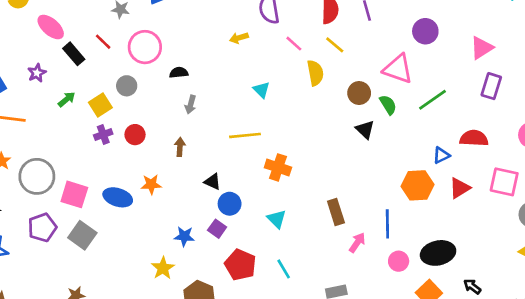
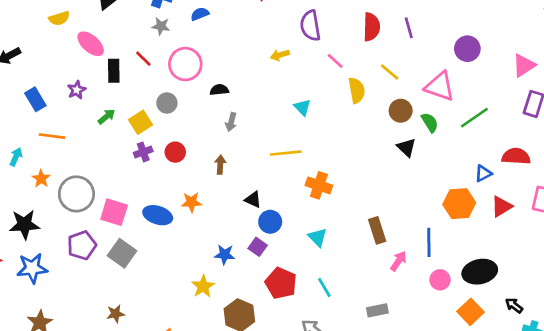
yellow line: (335, 45) -> (390, 72), moved
black rectangle: (74, 54) -> (114, 71), turned 40

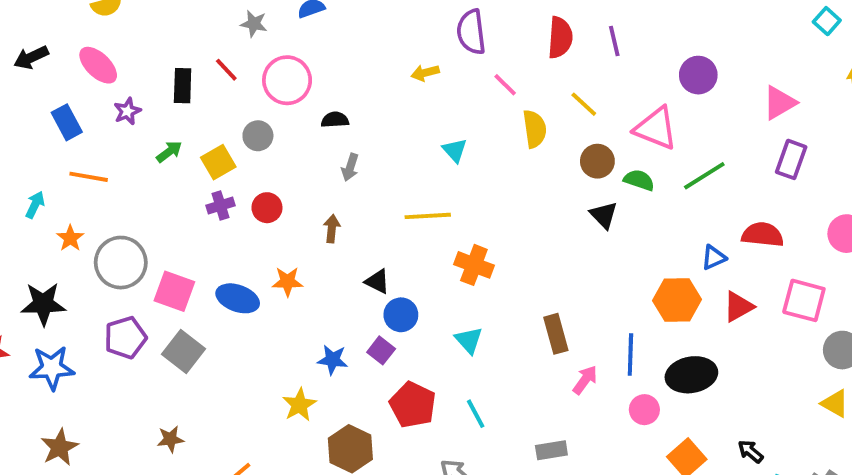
pink ellipse: (91, 44) -> (98, 65), moved
green semicircle: (430, 122) -> (639, 180), turned -42
black ellipse: (480, 272) -> (691, 375), moved

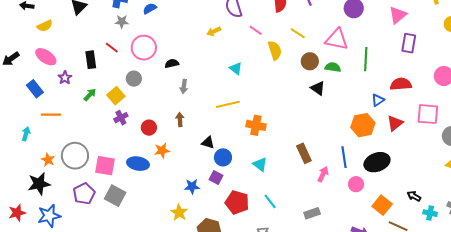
green line: (704, 176) -> (366, 59), turned -45
red circle: (267, 208) -> (149, 128), moved
orange star: (70, 238) -> (48, 160), moved

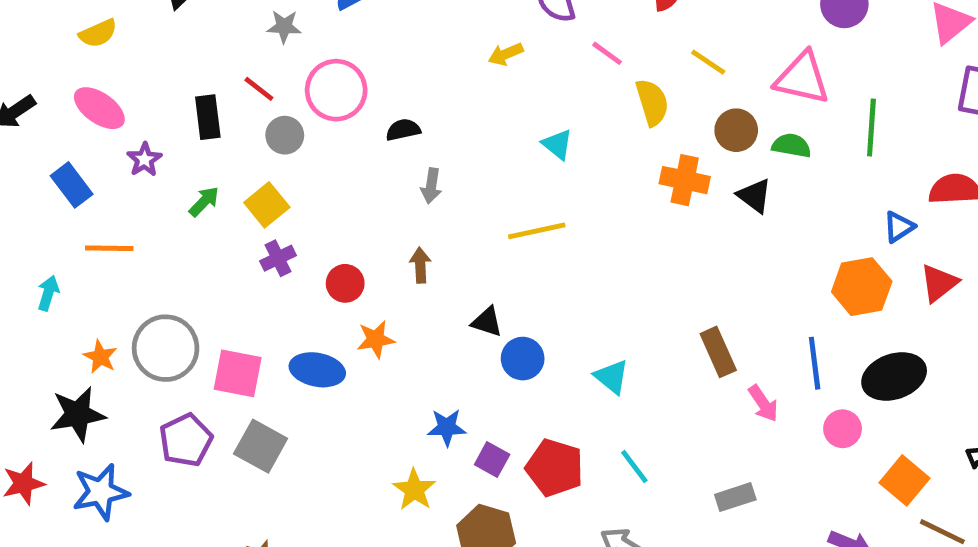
gray circle: (134, 79) -> (285, 135), moved
orange cross: (256, 125) -> (685, 180), moved
pink arrow: (323, 174) -> (763, 403), turned 119
purple square: (216, 177) -> (492, 459), moved

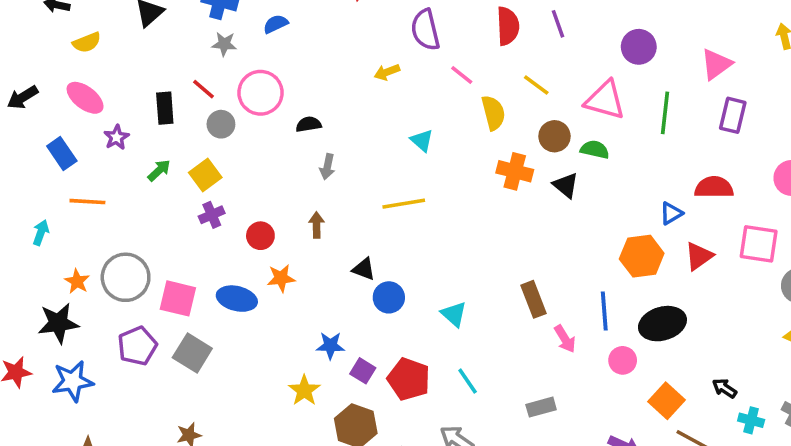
green line: (871, 127) -> (665, 113), moved

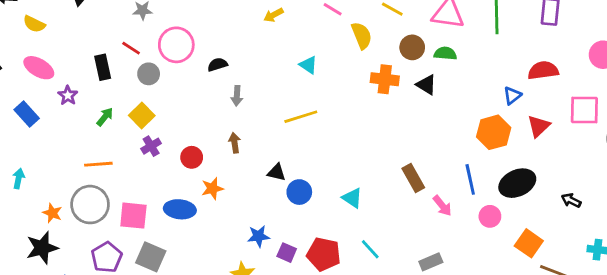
yellow semicircle: (87, 42) -> (34, 24), turned 55
orange line: (87, 202) -> (98, 164), moved
black arrow: (725, 388) -> (571, 200), moved

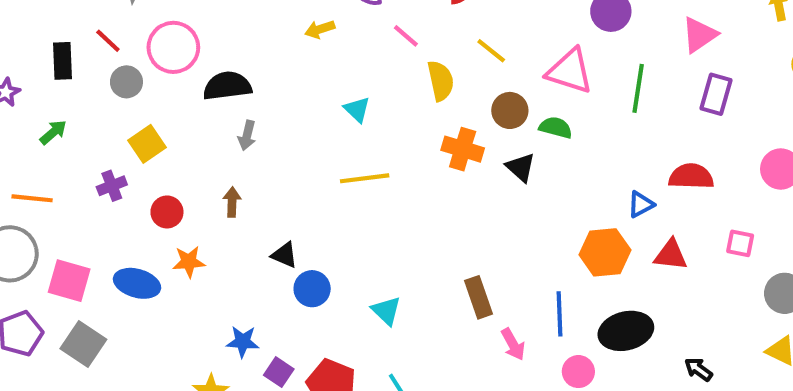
black semicircle: (217, 65) -> (227, 86), size x1.6
pink square: (584, 110) -> (740, 243), size x0.6
yellow square: (142, 116) -> (147, 144), moved
yellow line: (301, 117) -> (365, 178), moved
red triangle: (539, 126) -> (671, 255), turned 40

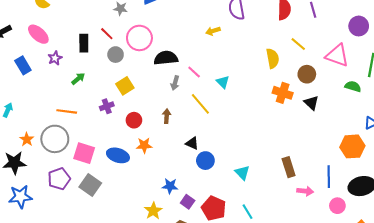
pink line: (406, 36) -> (194, 72), moved
cyan triangle: (357, 109) -> (223, 82), moved
green semicircle: (556, 128) -> (353, 86), moved
yellow line: (365, 178) -> (200, 104), moved, turned 55
pink arrow: (513, 344) -> (305, 191), turned -56

